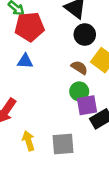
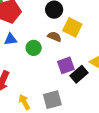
green circle: (79, 91) -> (34, 48), moved

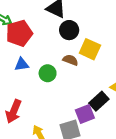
purple square: (66, 65) -> (85, 114), moved

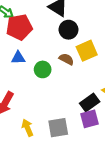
yellow square: (90, 49) -> (87, 51), turned 35
purple square: (85, 114) -> (89, 119), moved

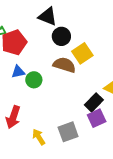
brown semicircle: (66, 59) -> (64, 65), size x1.5
green circle: (43, 69) -> (34, 80), moved

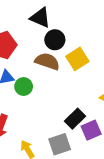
brown semicircle: (64, 65) -> (47, 61), moved
black rectangle: (94, 102) -> (75, 119), moved

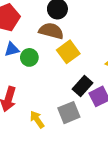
yellow square: (77, 59) -> (68, 52), moved

